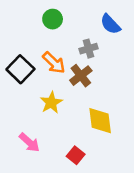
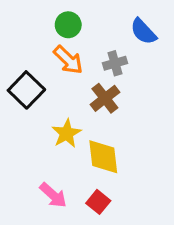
orange arrow: (54, 63) -> (68, 60), moved
yellow diamond: (100, 121) -> (103, 157), moved
pink arrow: (29, 142) -> (53, 195), moved

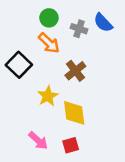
gray cross: (115, 63) -> (79, 29), moved, turned 35
red square: (98, 202) -> (71, 145), turned 35

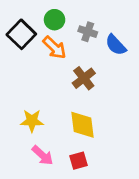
blue semicircle: (103, 23) -> (116, 45), moved
black square: (19, 65) -> (21, 34), moved
yellow star: (48, 96) -> (32, 121), moved, turned 30

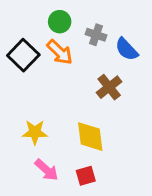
black square: (21, 34) -> (23, 55), moved
brown cross: (84, 78) -> (109, 87), moved

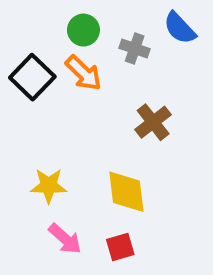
blue semicircle: (127, 49) -> (180, 28), moved

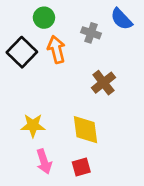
green circle: (83, 30) -> (44, 18), moved
orange arrow: (83, 73) -> (56, 49), turned -148
pink arrow: (65, 239) -> (44, 161), turned 30

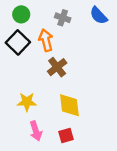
green circle: (44, 18) -> (21, 14), moved
gray cross: (91, 33) -> (63, 18), moved
brown cross: (103, 83) -> (57, 67), moved

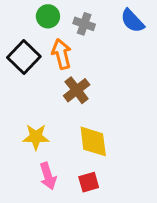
green circle: (21, 14) -> (48, 16), moved

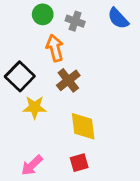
black square: (24, 57) -> (20, 76), moved
yellow star: (36, 137) -> (35, 107), moved
pink arrow: (48, 176) -> (32, 165), moved, turned 65

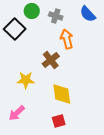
orange arrow: (55, 48) -> (67, 39), moved
black square: (20, 76) -> (15, 29), moved
pink arrow: (32, 165) -> (17, 113), moved

